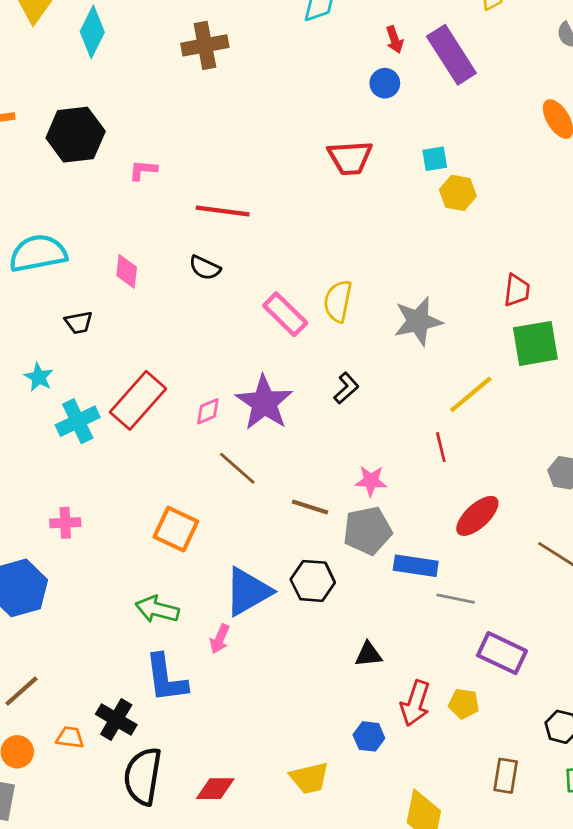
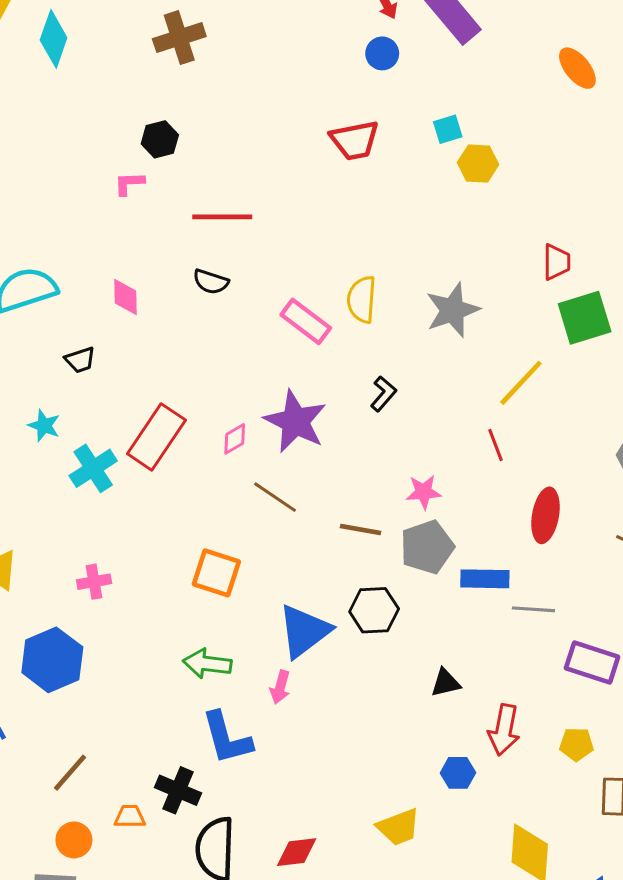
black hexagon: (76, 135) -> (160, 139), moved, size x0.6
red ellipse: (477, 516) -> (546, 515), turned -30
yellow pentagon: (464, 704) -> (577, 744), moved

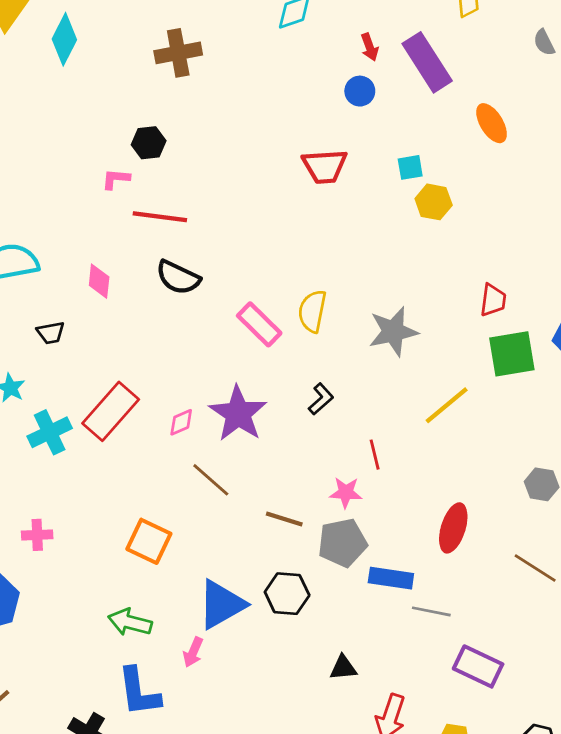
orange ellipse: (577, 68) -> (492, 123), moved
red line: (222, 217) -> (160, 217), moved
black semicircle: (211, 282) -> (178, 277), size x1.4
red line: (496, 445) -> (375, 455), moved

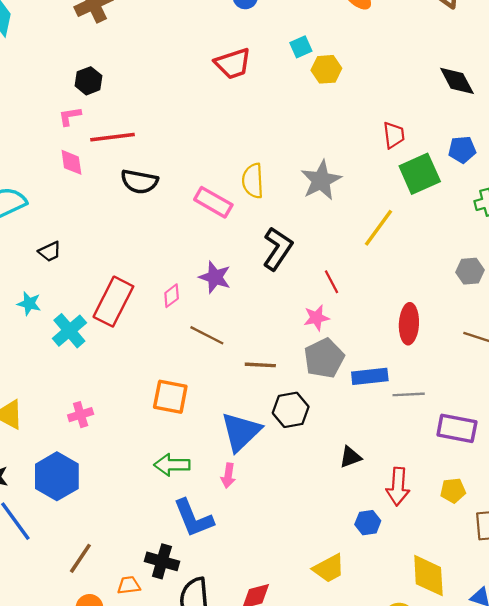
pink diamond: (99, 281) -> (71, 162), moved
black L-shape: (321, 399) -> (278, 249), size x1.6
purple star: (238, 414) -> (215, 277), size x0.7
brown line: (284, 519) -> (260, 365), moved

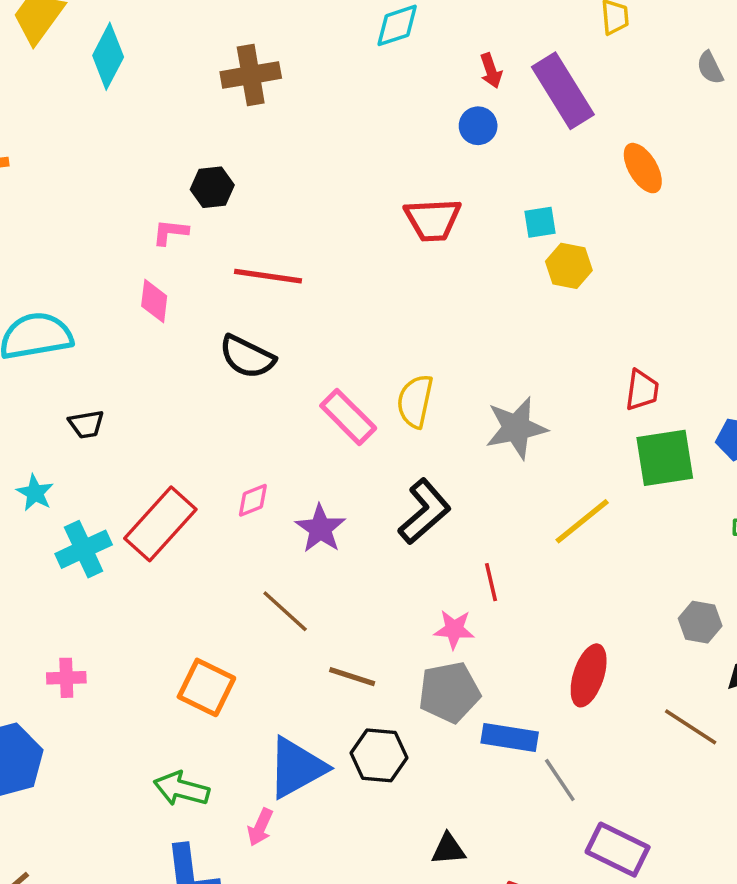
red line: (113, 137) -> (268, 276), moved
pink diamond: (172, 296) -> (253, 500), moved
gray line: (409, 394) -> (560, 780), turned 44

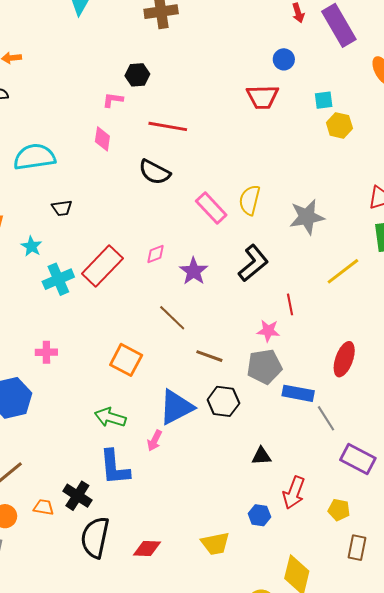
blue circle: (478, 126) -> (284, 59), moved

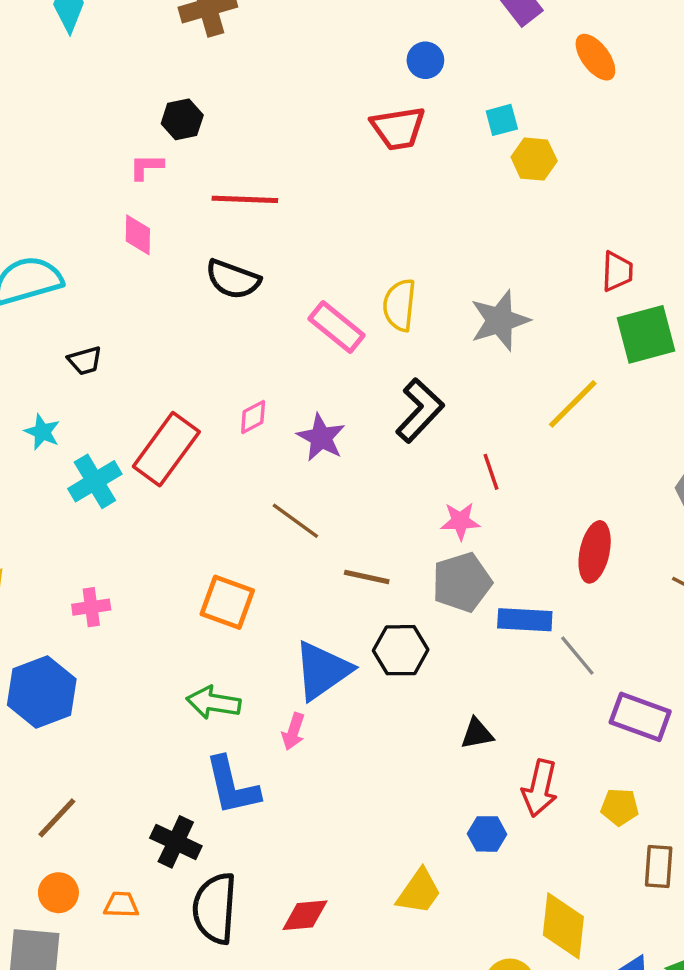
orange trapezoid: (44, 507) -> (121, 905), moved
yellow trapezoid: (215, 544) -> (419, 892), turned -36

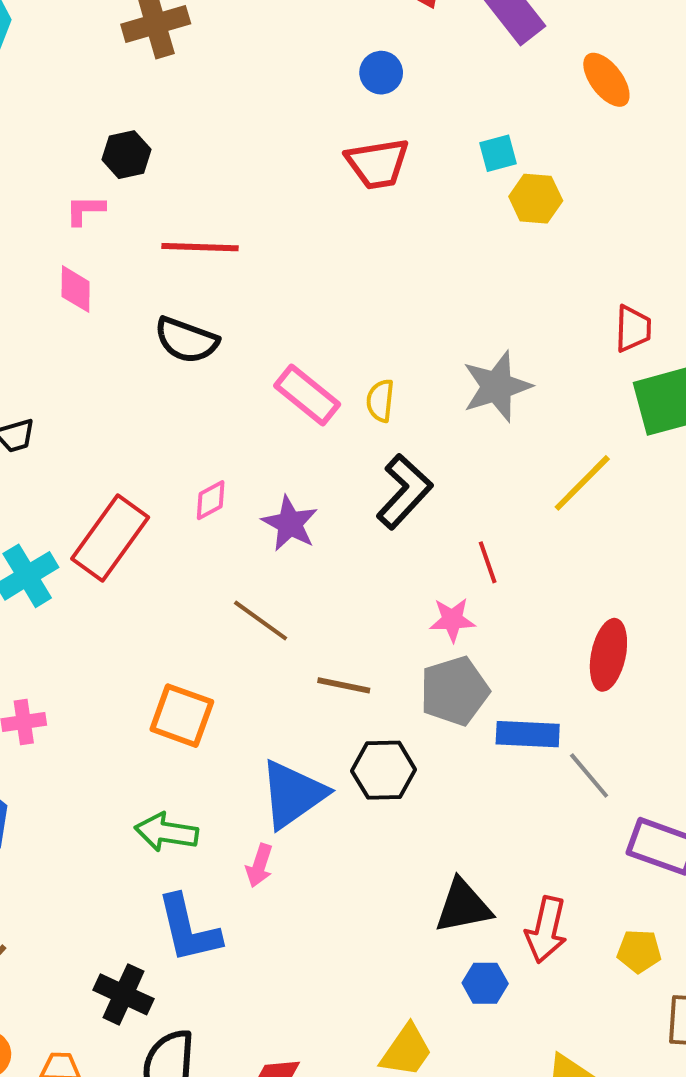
blue circle: (425, 60) -> (381, 73), moved
yellow semicircle: (399, 305) -> (380, 401), moved, size x0.7
black triangle: (477, 734) -> (463, 906), moved, size x1.5

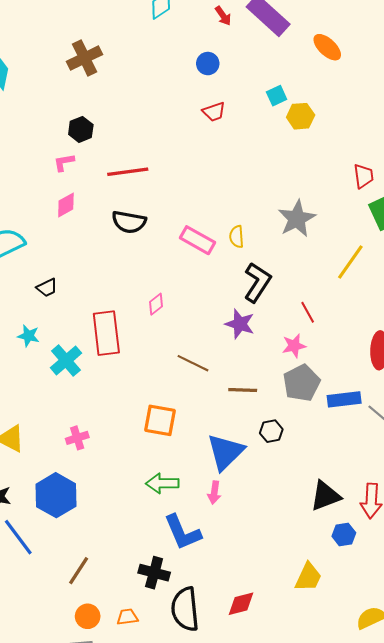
red trapezoid: (377, 164) -> (214, 112), size x0.7
pink diamond: (76, 289) -> (66, 205), turned 70
purple star: (290, 524) -> (240, 324), moved
red rectangle: (110, 538) -> (106, 333), turned -33
black hexagon: (384, 770) -> (271, 431), size x0.7

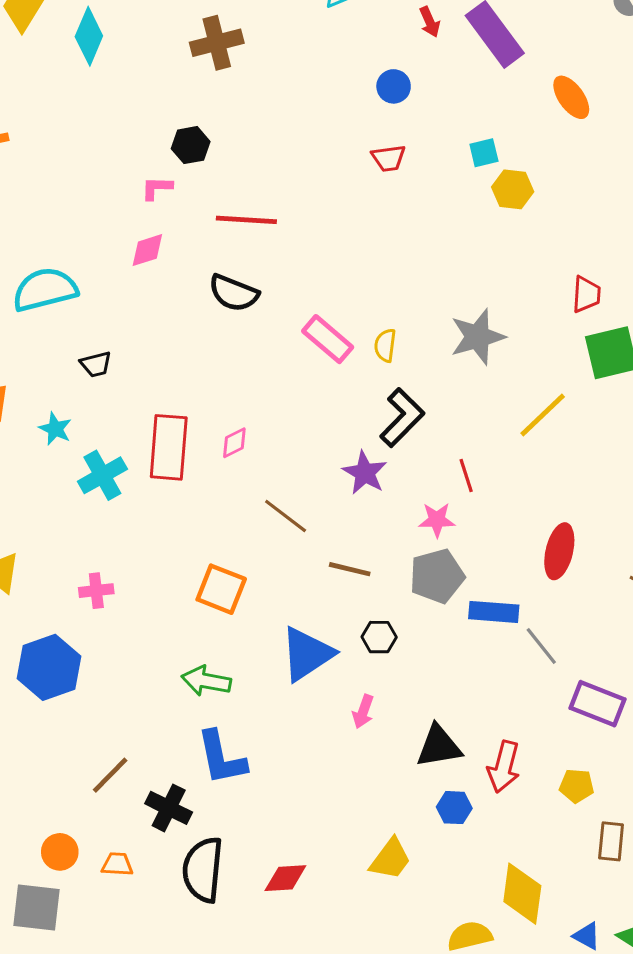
pink diamond: (156, 304) -> (234, 443), moved
pink arrow: (214, 493) -> (363, 712), moved
brown line: (79, 571) -> (110, 775), moved

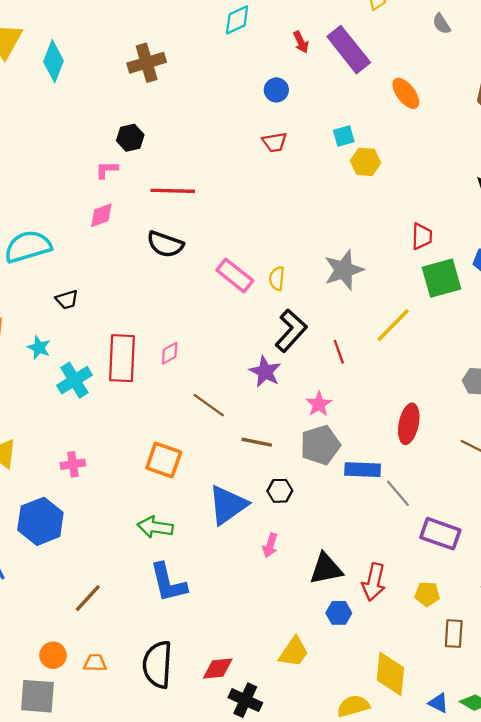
red line: (466, 475) -> (339, 352), moved
pink star: (437, 520) -> (319, 404), turned -30
black cross: (169, 808) -> (245, 700), moved

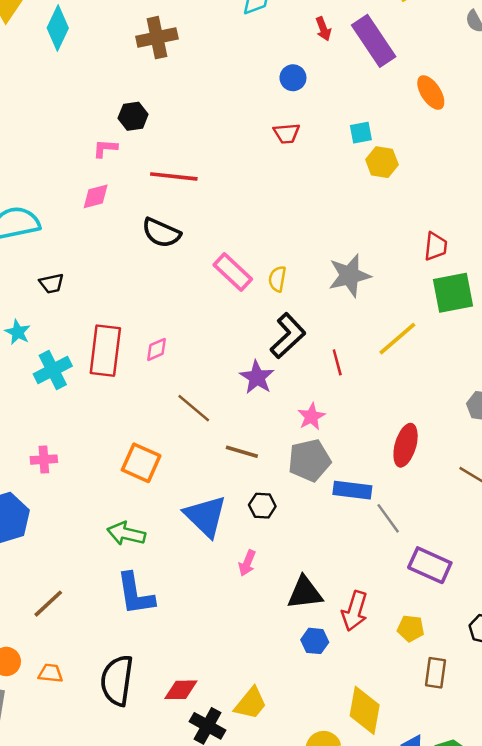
blue triangle: (228, 505) -> (206, 516), turned -45
yellow trapezoid: (294, 652) -> (251, 703), moved

